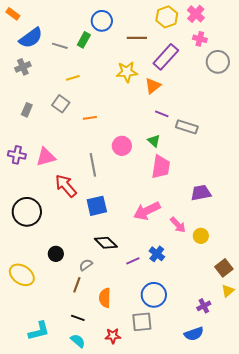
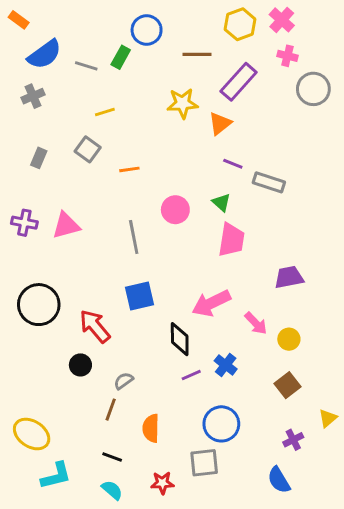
red arrow: (66, 186) -> (95, 326), moved
black diamond: (106, 243) -> (180, 339), moved, turned 45
brown square: (224, 268) -> (287, 385), moved
yellow ellipse: (22, 275) -> (32, 434), moved
blue semicircle: (194, 334) -> (279, 480), turned 78

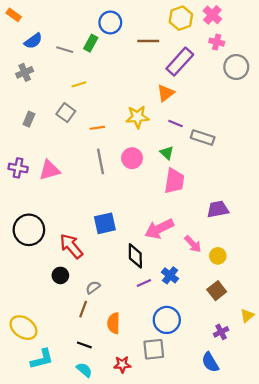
blue semicircle: (45, 54) -> (33, 41), size x0.7
yellow star: (183, 103) -> (137, 117), moved
gray line: (134, 237) -> (101, 161), moved

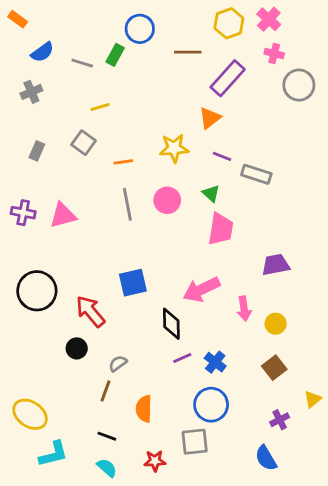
pink arrow: (193, 244) -> (244, 309), turned 36
blue cross: (170, 275) -> (215, 362), moved

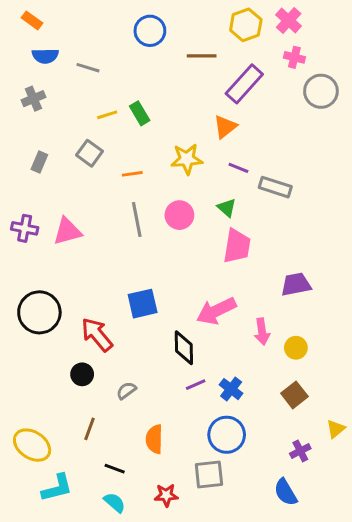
orange rectangle: (18, 19) -> (32, 20), moved
blue semicircle: (42, 52) -> (45, 56), turned 35
green rectangle: (115, 55) -> (140, 113), moved, turned -60
brown line: (105, 391) -> (90, 429), moved

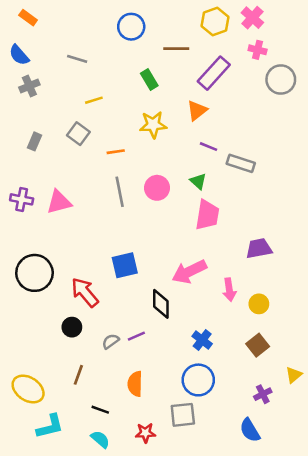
blue semicircle: (45, 56) -> (19, 55), moved, turned 50
green rectangle: (140, 113) -> (149, 80), moved
yellow star: (187, 159) -> (153, 125), moved
purple line: (196, 385) -> (136, 336), moved

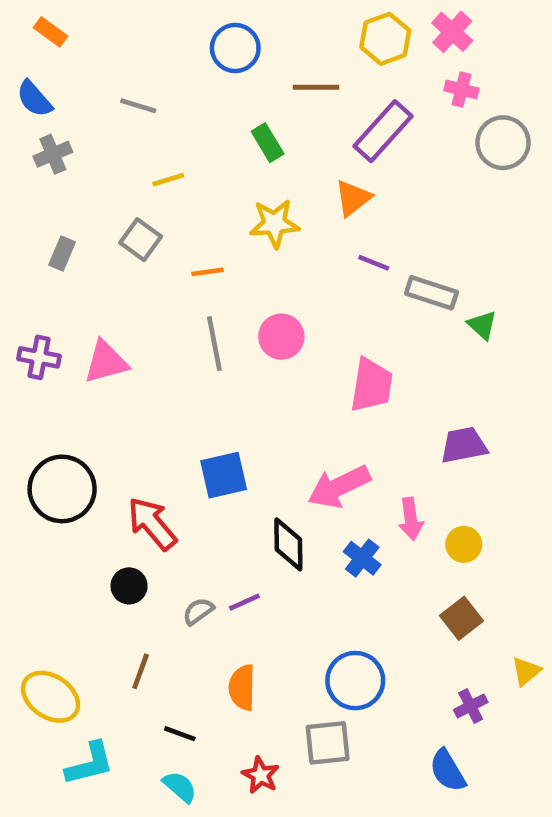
green triangle: (198, 181) -> (482, 325), moved
blue cross: (202, 340) -> (362, 558), moved
red star: (145, 433) -> (261, 775), turned 30

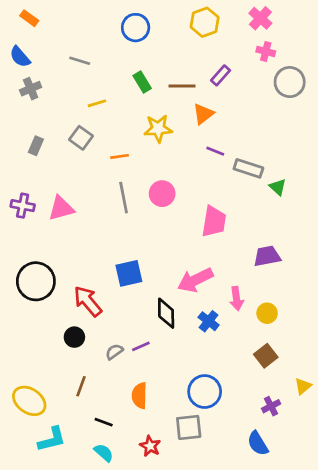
yellow hexagon: (385, 39) -> (205, 22), moved
brown line: (316, 87) -> (182, 86), moved
purple rectangle: (383, 131) -> (221, 75), size x0.6
green rectangle: (268, 143) -> (142, 82), moved

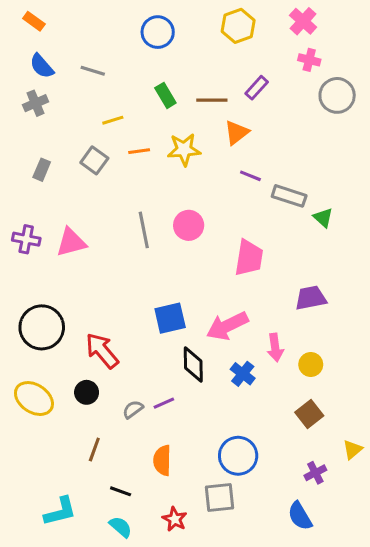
blue semicircle: (20, 57) -> (42, 66), moved
orange line: (120, 156) -> (139, 151), moved
blue square: (129, 273) -> (170, 318), moved
yellow ellipse: (29, 401) -> (34, 399), moved

